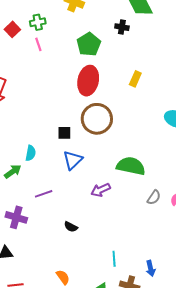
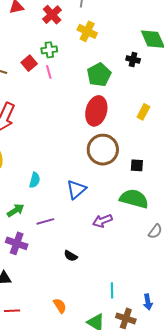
red square: (12, 29) -> (29, 63), moved
black square: (64, 133) -> (137, 165), moved
green arrow: (13, 171) -> (16, 210), moved

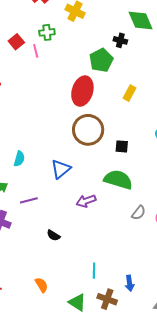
green cross: (49, 50) -> (47, 32), moved
green pentagon: (99, 75) -> (101, 60), moved

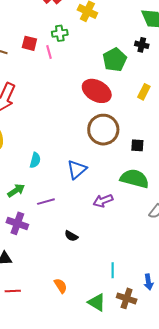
black cross: (120, 40) -> (142, 45), moved
red square: (16, 42) -> (29, 43), turned -35
red ellipse: (82, 91) -> (97, 91), turned -76

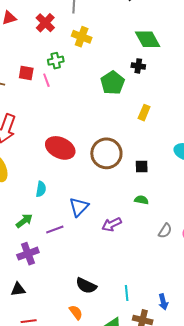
red ellipse: (97, 91) -> (60, 148), moved
blue triangle: (77, 169) -> (79, 207), moved
green semicircle: (135, 179) -> (141, 200), size x0.5
purple cross: (17, 223) -> (28, 254), turned -35
black semicircle: (71, 236) -> (86, 286), moved, size x1.5

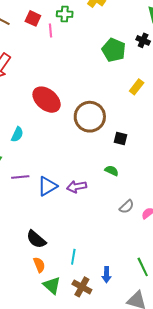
green pentagon: (112, 83) -> (114, 50), turned -30
blue triangle: (79, 207) -> (47, 186), moved
orange semicircle: (76, 312) -> (39, 265), moved

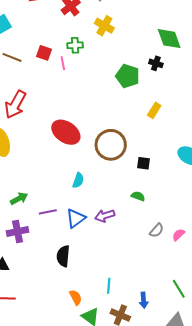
cyan semicircle: (17, 134) -> (78, 180), moved
black semicircle: (36, 239) -> (63, 256), moved, turned 60

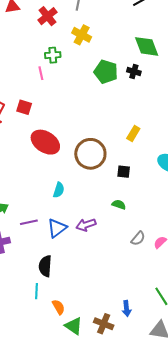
red square: (44, 53) -> (24, 107), moved
green pentagon: (128, 76) -> (106, 72), moved
yellow rectangle: (154, 110) -> (133, 133), moved
cyan line: (109, 286) -> (36, 291), moved

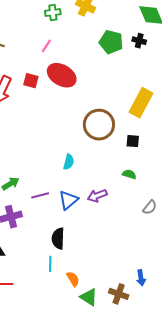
green cross: (53, 55) -> (53, 13), moved
pink line: (41, 73) -> (46, 46), turned 48
yellow rectangle: (133, 133) -> (141, 103), size x1.8
red ellipse: (45, 142) -> (62, 75), moved

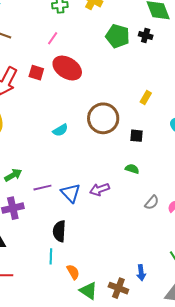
yellow rectangle: (141, 103) -> (146, 98), size x0.5
cyan semicircle: (69, 162) -> (60, 130), moved, turned 42
blue triangle: (68, 200) -> (71, 193), turned -35

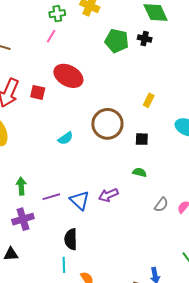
pink line: (53, 38) -> (51, 36), moved
red square: (36, 73) -> (38, 92), moved
green arrow: (13, 175) -> (21, 186), turned -60

